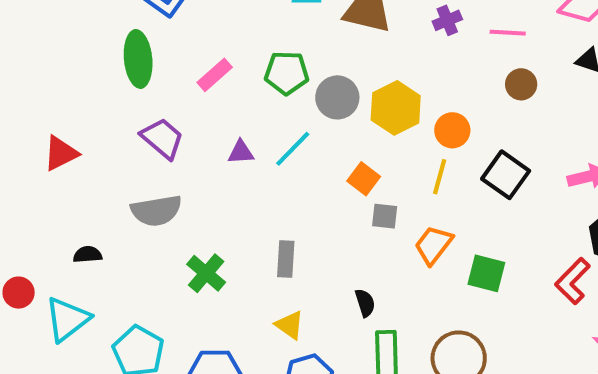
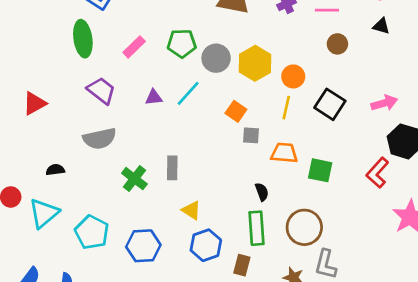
orange trapezoid: (434, 245) -> (284, 153), turned 60
gray rectangle: (286, 259) -> (172, 168), moved
black semicircle: (365, 303) -> (262, 192), moved

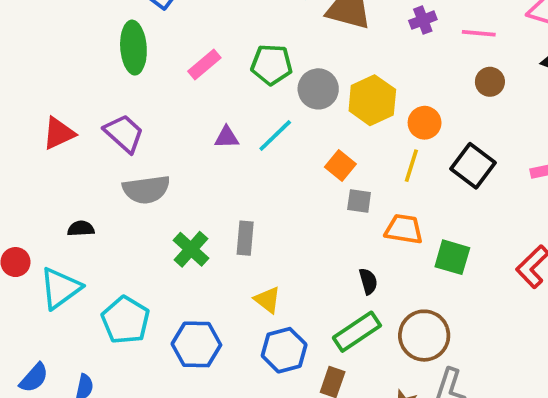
purple trapezoid: (101, 91) -> (124, 133), moved
green rectangle: (256, 228) -> (357, 332), turned 56

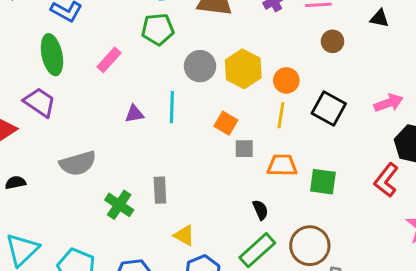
green pentagon: (272, 65) -> (158, 29), moved
purple trapezoid: (124, 133) -> (40, 102), moved
cyan line: (275, 136) -> (172, 107), turned -36
black semicircle: (81, 229) -> (15, 183), moved

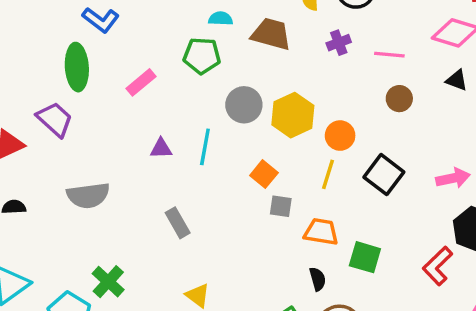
gray rectangle: (160, 190) -> (178, 223), moved, turned -35
green cross: (119, 205) -> (108, 282), moved
black semicircle: (260, 210) -> (318, 279), moved

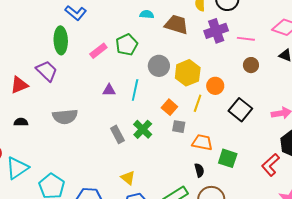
purple cross: (339, 43) -> (216, 31), size x1.6
green pentagon: (202, 56) -> (127, 45), moved, turned -30
yellow line: (328, 174) -> (198, 103), moved
green cross: (108, 282) -> (143, 129), moved

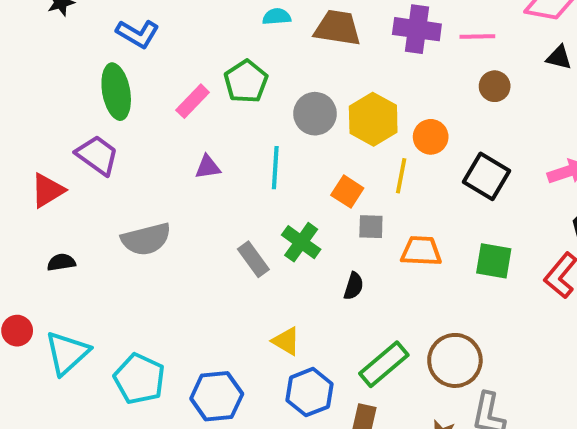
purple cross: (216, 31) -> (417, 29), turned 35
purple triangle: (109, 90) -> (208, 167), moved
green square: (228, 158) -> (494, 261), moved
black semicircle: (199, 170) -> (354, 286), moved, turned 40

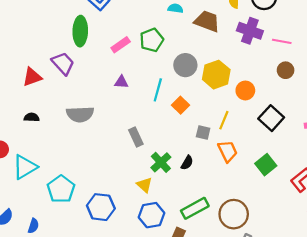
yellow line: (401, 176) -> (224, 120), moved
orange square: (347, 192) -> (180, 105), moved
green cross: (301, 242) -> (161, 162), moved
orange trapezoid: (421, 251) -> (228, 151), turned 50
green square: (494, 261) -> (266, 165), turned 30

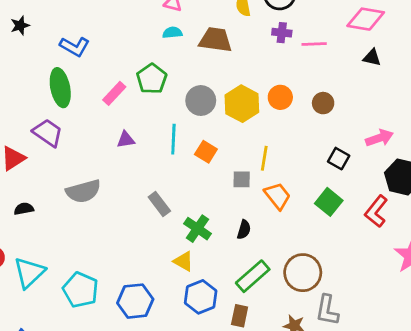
purple cross: (250, 31) -> (282, 33), moved, size x0.6
brown circle: (286, 70) -> (323, 103), moved
orange circle: (245, 90) -> (280, 97), moved
black square: (271, 118) -> (339, 159), moved, size x0.7
black semicircle: (187, 163) -> (244, 230), moved

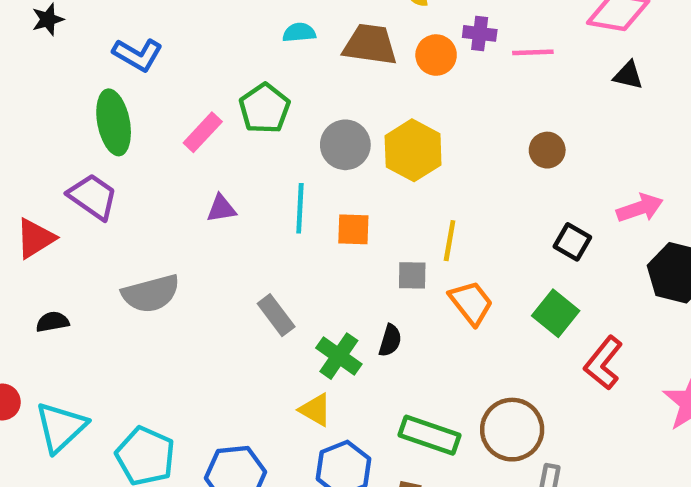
orange circle: (280, 97) -> (436, 55), moved
orange square: (206, 152) -> (353, 229), turned -30
red L-shape: (376, 211) -> (603, 363), moved
black semicircle: (244, 230) -> (390, 340), moved
green rectangle: (253, 276) -> (430, 435), turned 60

